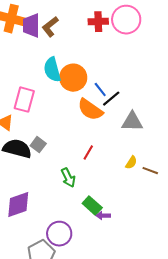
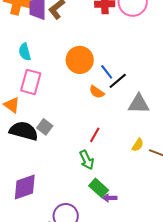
cyan semicircle: (52, 70) -> (25, 52), moved, size x0.7
orange semicircle: (90, 110) -> (97, 92), size x0.6
green arrow: (68, 178) -> (87, 160), moved

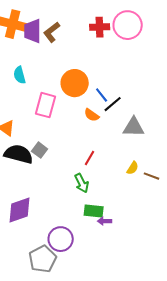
pink rectangle: (31, 82) -> (46, 105), moved
green rectangle: (99, 188) -> (94, 211), turned -36

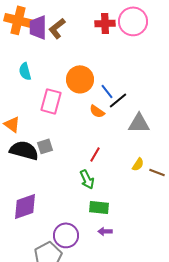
gray square: (40, 150) -> (45, 146), turned 35
purple arrow: (105, 221) -> (105, 231), moved

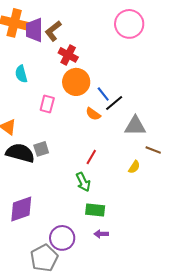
red cross: (105, 23) -> (68, 55), moved, turned 30
pink rectangle: (51, 101) -> (47, 104), size x0.7
brown line: (157, 172) -> (153, 150), moved

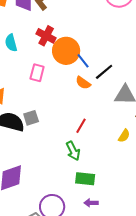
red cross: (68, 55) -> (46, 36), moved
blue line: (103, 94) -> (83, 61), moved

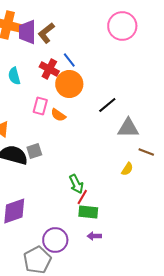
blue line: (83, 61) -> (69, 60), moved
orange semicircle: (83, 83) -> (58, 115), moved
red line: (81, 126) -> (82, 197), moved

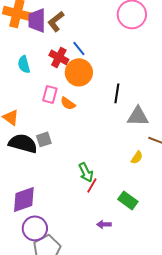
black line: (107, 105) -> (117, 93), turned -42
green rectangle: (88, 212) -> (128, 200), moved, turned 30
purple circle: (55, 240) -> (35, 228), moved

